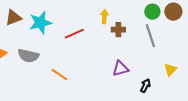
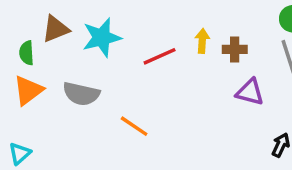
yellow arrow: (104, 17) -> (202, 41), moved
purple triangle: (120, 69) -> (250, 92), moved, turned 30

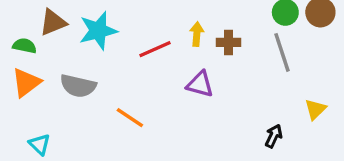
green semicircle: (27, 53) -> (25, 46), turned 105
purple triangle: (250, 92) -> (200, 84), moved
cyan triangle: (20, 153) -> (40, 144), moved, turned -35

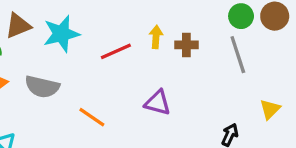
purple triangle: (200, 84) -> (158, 103), moved

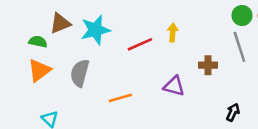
brown cross: (186, 45) -> (208, 65), moved
gray semicircle: (42, 87) -> (80, 73), turned 92
orange line: (92, 117) -> (120, 98), turned -50

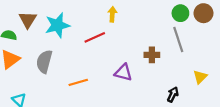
brown triangle: (60, 23) -> (28, 20), turned -36
yellow arrow: (173, 33) -> (112, 14), moved

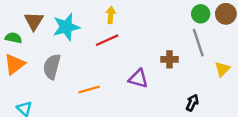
yellow arrow: (112, 14) -> (111, 15), moved
yellow triangle: (200, 77) -> (222, 69), moved

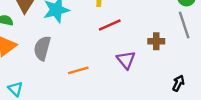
red line: (107, 40) -> (110, 25), moved
purple triangle: (138, 79) -> (126, 60), turned 36

